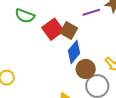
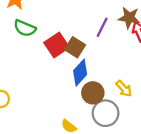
purple line: (91, 12) -> (102, 27), turned -48

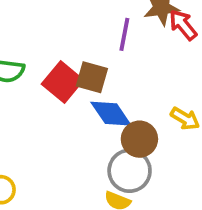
blue diamond: (80, 73) -> (111, 114), turned -60
gray circle: (106, 113) -> (130, 171), moved

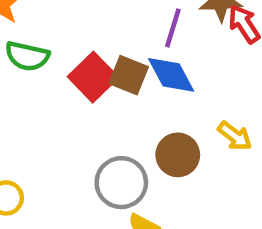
blue diamond: (111, 114) -> (171, 75), moved
gray circle: (130, 171) -> (121, 183), moved

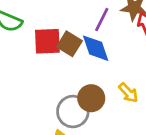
red square: (93, 77) -> (47, 41), turned 32
gray circle: (121, 183) -> (73, 112), moved

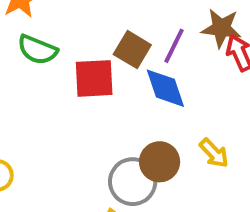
brown square: (69, 44) -> (132, 50), moved

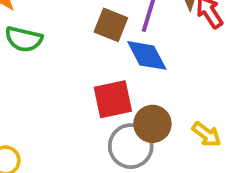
red square: (94, 78) -> (113, 99), moved
yellow arrow: (214, 153) -> (207, 134), moved

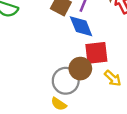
red square: (113, 99) -> (96, 53), moved

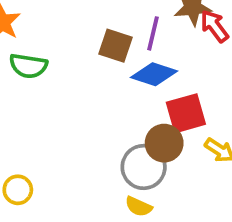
blue diamond: (81, 26) -> (154, 74), turned -40

